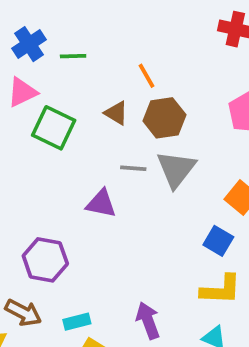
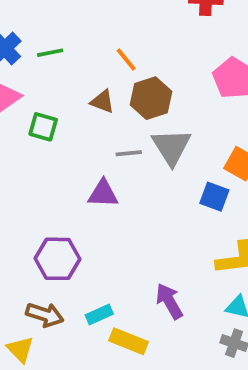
green square: (54, 128) -> (43, 127), size x0.7
blue square: (218, 241) -> (214, 197), moved

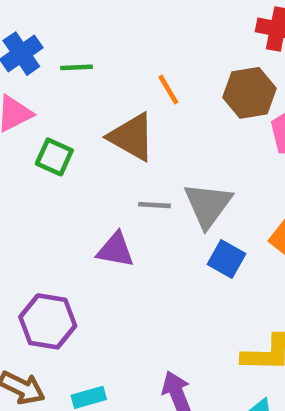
brown hexagon: (151, 98) -> (250, 93), moved
brown triangle: (102, 102) -> (132, 137), size x1.6
blue square: (214, 197) -> (227, 259), moved

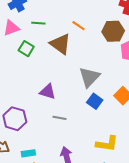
green line: (76, 67) -> (38, 23), moved
orange line: (168, 90) -> (79, 26), turned -32
gray line: (154, 205) -> (60, 118), moved

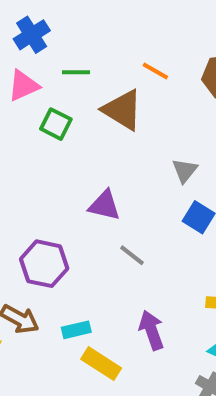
gray triangle: (89, 77) -> (185, 171), size x0.6
gray line: (60, 118) -> (132, 255), turned 32

